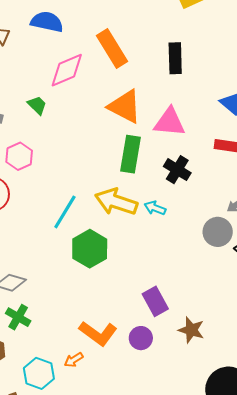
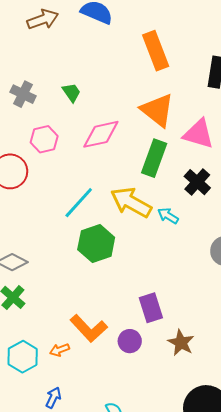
pink diamond: (67, 70) -> (101, 134), moved

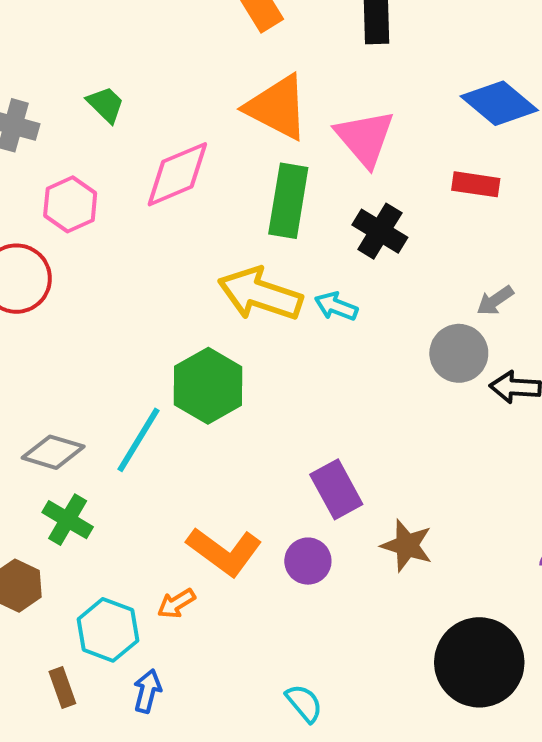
pink triangle: (199, 134) -> (365, 138), turned 44
cyan line: (79, 203) -> (139, 440), moved
blue arrow: (53, 398) -> (147, 691), moved

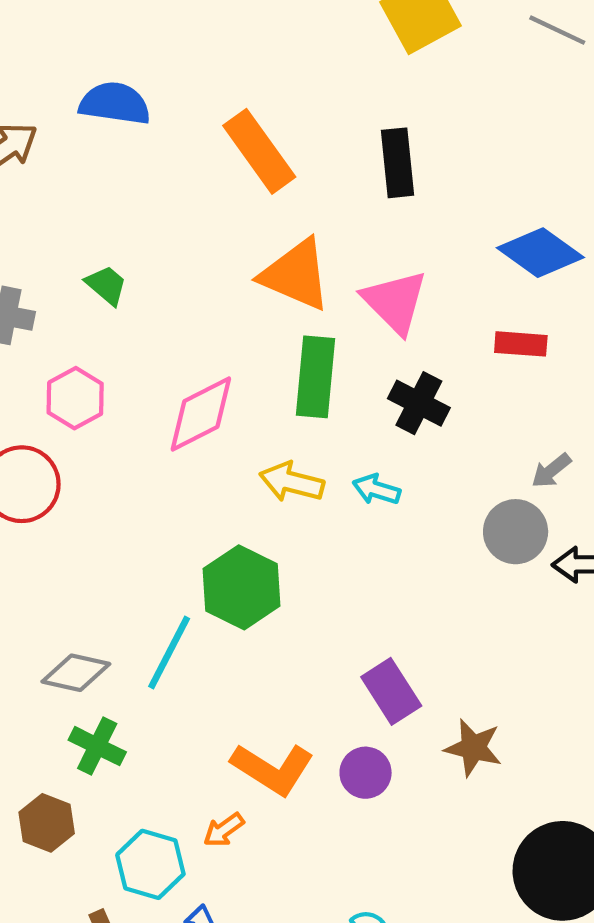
pink diamond: (177, 174) -> (201, 414), moved
yellow arrow: (260, 294) -> (292, 482), size x0.7

